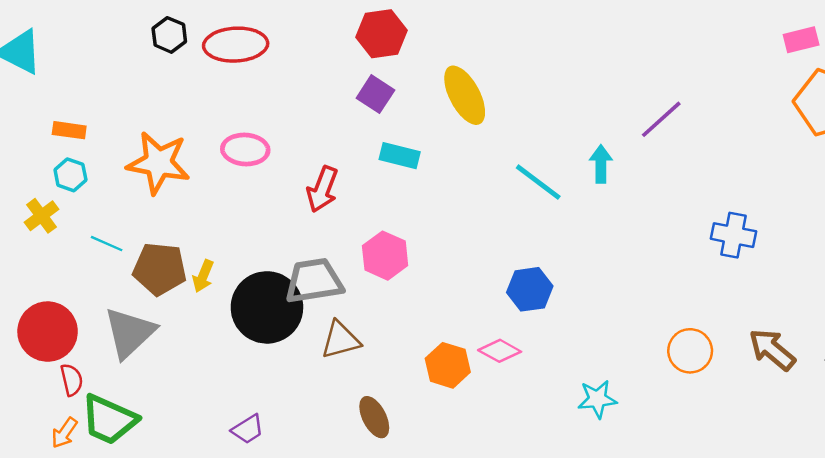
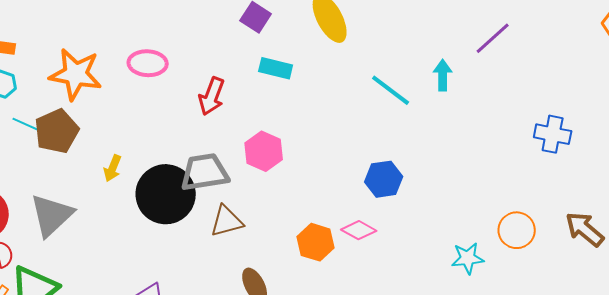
cyan line: (107, 244) -> (26, 124), moved
brown pentagon: (160, 269) -> (57, 131), moved, turned -30
cyan star: (597, 399) -> (468, 258), moved

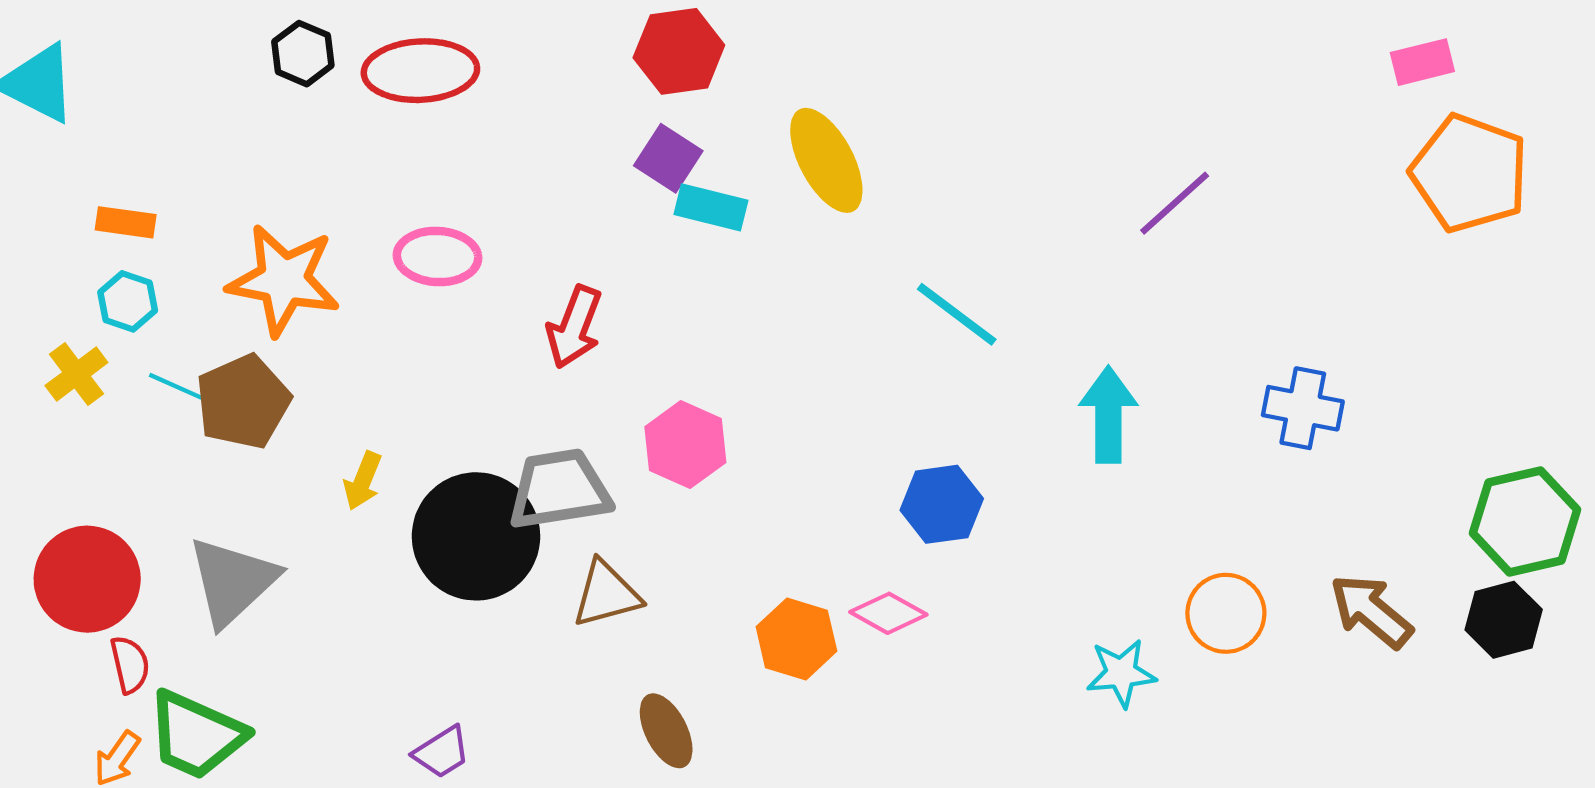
cyan rectangle: (276, 68) -> (711, 207), moved
cyan arrow: (443, 75) -> (1108, 415), moved, size x1.4

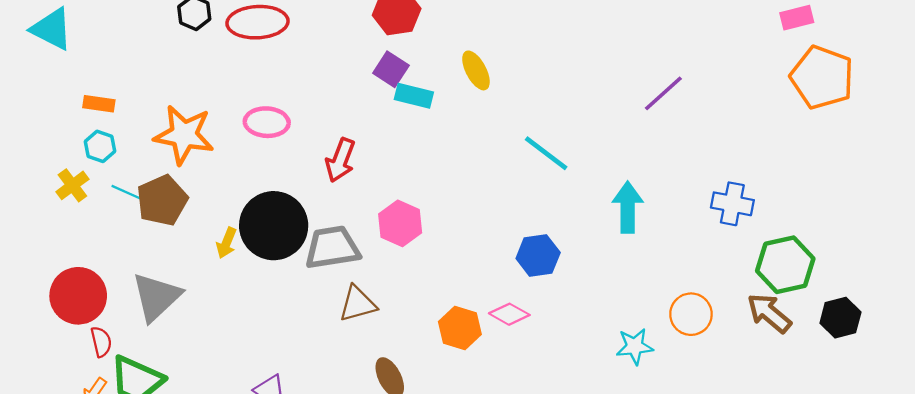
yellow ellipse: (826, 160) -> (476, 70), size x0.7
green hexagon: (1525, 521) -> (785, 265), moved
black circle: (476, 536) -> (274, 226), moved

